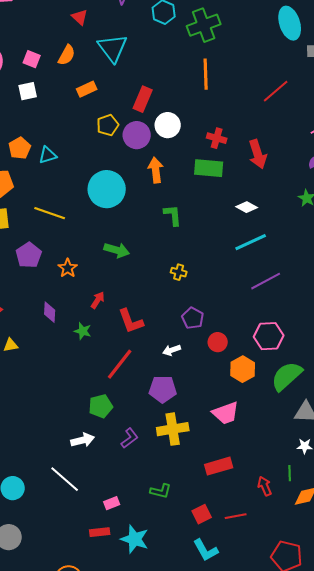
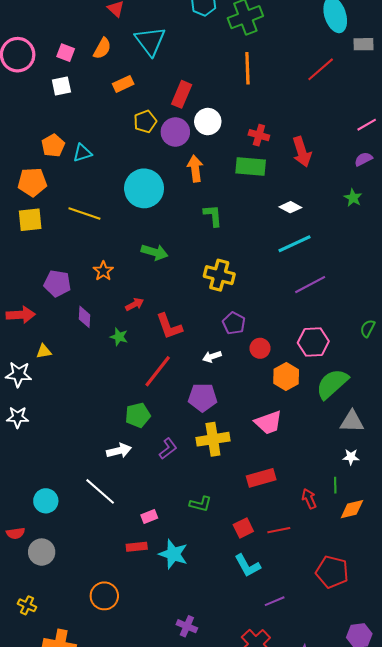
red line: (276, 91) -> (321, 69), moved
purple pentagon: (29, 255) -> (57, 283), moved, turned -30
yellow cross: (179, 272) -> (219, 275), size x1.8
red arrow: (98, 300) -> (135, 304), turned 30

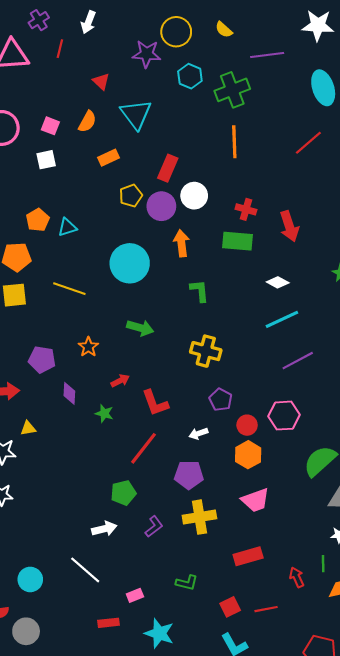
pink hexagon: (313, 342) -> (284, 416), moved
orange hexagon: (286, 376) -> (248, 455), moved
red rectangle: (137, 547) -> (109, 623), moved

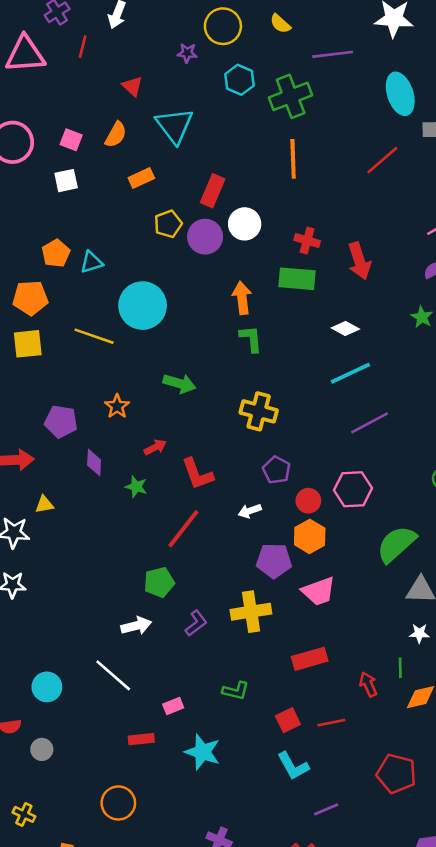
purple star: (147, 54) -> (187, 53), size x0.6
orange arrow: (181, 243) -> (242, 298), moved
cyan circle: (130, 263) -> (143, 306), moved
purple pentagon: (189, 475) -> (274, 561), moved
gray circle: (26, 631) -> (42, 749), size x0.7

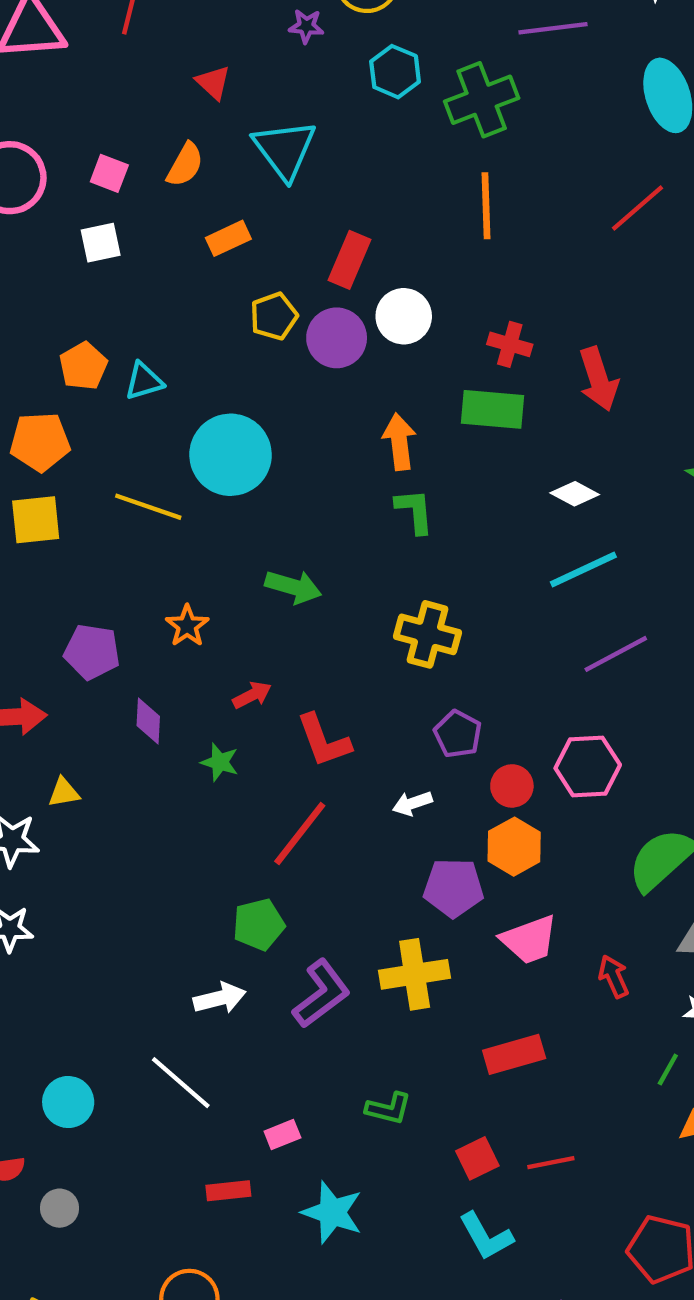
purple L-shape: (196, 623) -> (321, 994), size x1.5
green line: (400, 668) -> (668, 1070), turned 30
red arrow: (368, 684) -> (614, 976), moved

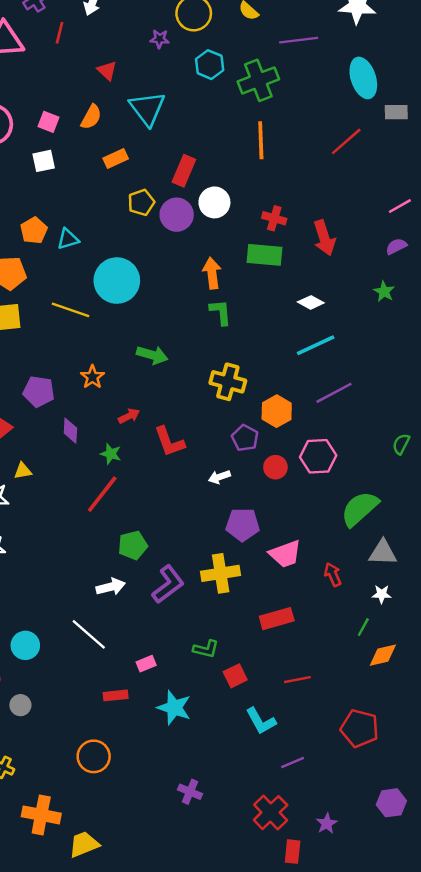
red line: (300, 834) -> (102, 494), moved
orange hexagon: (514, 847) -> (277, 411), moved
red square: (477, 1158) -> (235, 676), moved

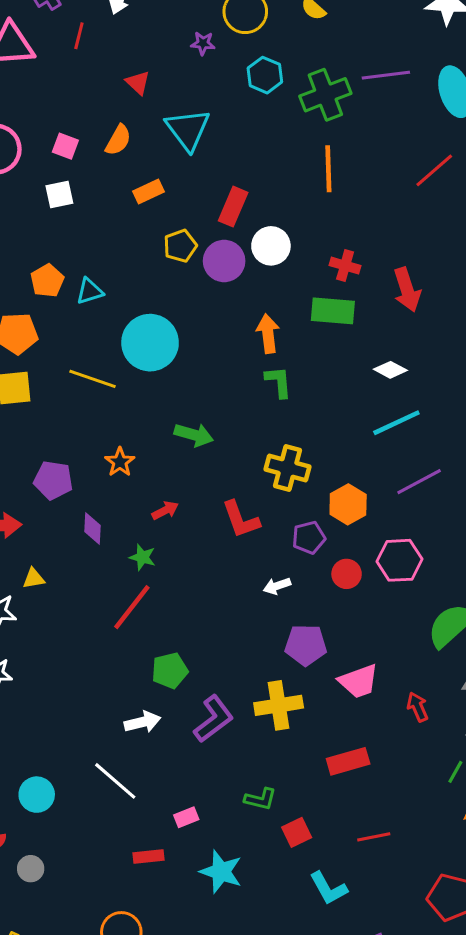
purple line: (299, 40) -> (386, 75), moved
purple pentagon: (245, 438) -> (309, 538), turned 30
red L-shape: (169, 442) -> (241, 519), moved

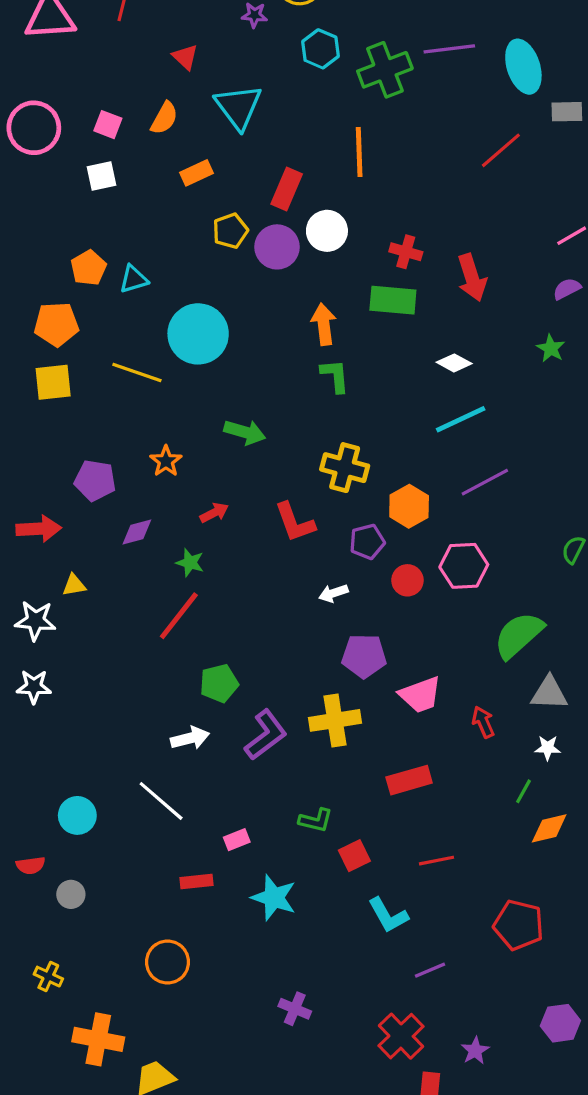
orange line: (328, 169) -> (359, 152), moved
purple diamond: (93, 529) -> (137, 532), turned 72

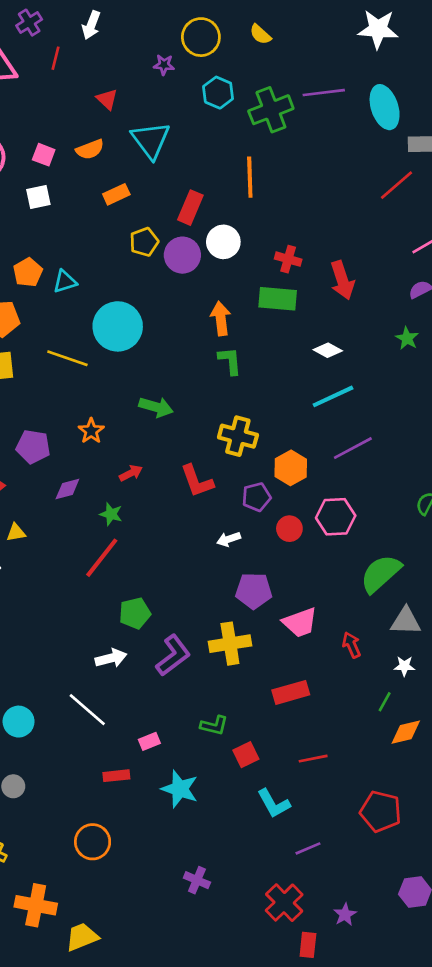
orange semicircle: (164, 118) -> (90, 149), turned 40
red line: (501, 150) -> (396, 185), moved

